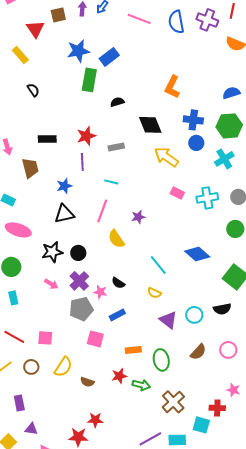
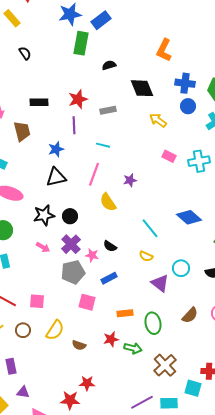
yellow arrow: (166, 157) -> (158, 120), size x0.7
cyan circle: (194, 315) -> (181, 268), moved

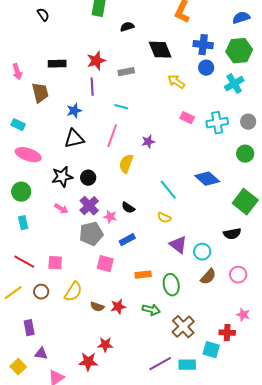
yellow semicircle: (108, 202) -> (126, 164), turned 54
cyan circle: (181, 268) -> (202, 252), moved
red star: (111, 339) -> (118, 307), moved

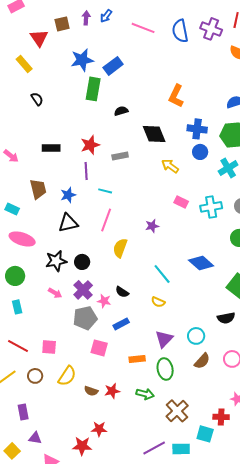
pink arrow: (17, 72) -> (11, 156), turned -35
brown trapezoid: (40, 93) -> (38, 189), moved
cyan line: (121, 107) -> (105, 191), moved
purple star: (148, 142) -> (152, 226), moved
purple triangle: (178, 245) -> (164, 339), moved, turned 36

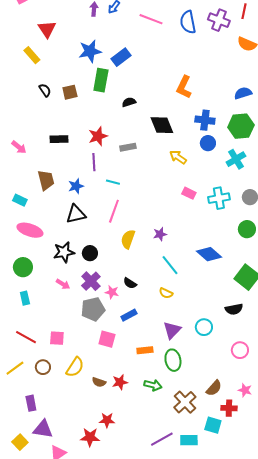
brown square: (62, 24) -> (70, 92), moved
purple star: (152, 226) -> (160, 234), moved
brown semicircle: (202, 361) -> (214, 388), moved
purple triangle: (35, 438) -> (43, 429), size x1.5

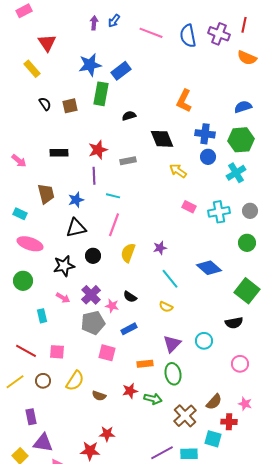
black circle: (90, 253) -> (93, 256), moved
cyan rectangle: (25, 298) -> (42, 316), moved
red star: (120, 382) -> (130, 391), moved

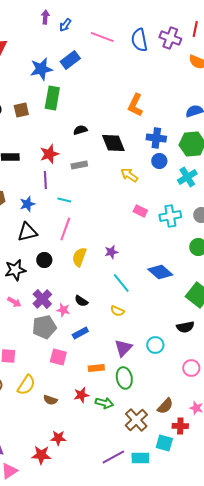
purple arrow: (94, 23) -> (45, 17), moved
blue rectangle: (121, 71) -> (70, 60), moved
black semicircle: (129, 116) -> (80, 130), moved

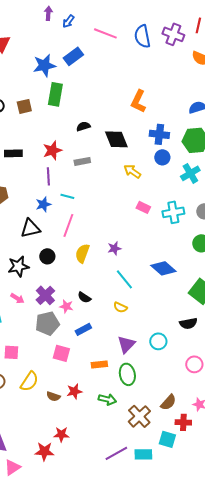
blue star: (27, 204) -> (43, 204), moved
red star: (81, 395) -> (74, 391), moved

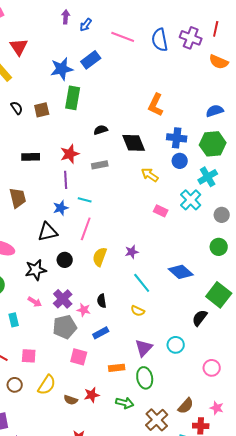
cyan cross: (173, 212) -> (191, 200), moved, turned -35
black semicircle: (84, 297) -> (102, 301), turned 48
black semicircle: (188, 323) -> (200, 318), moved, turned 138

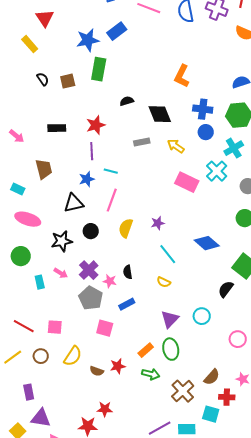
gray rectangle: (100, 165) -> (142, 142), moved
pink rectangle: (161, 211) -> (187, 182), size x1.6
cyan rectangle: (14, 320) -> (40, 282), moved
gray pentagon: (65, 327) -> (91, 298), turned -30
orange rectangle: (117, 368) -> (146, 350), moved, turned -35

